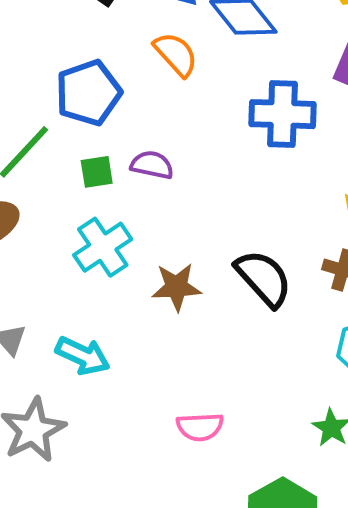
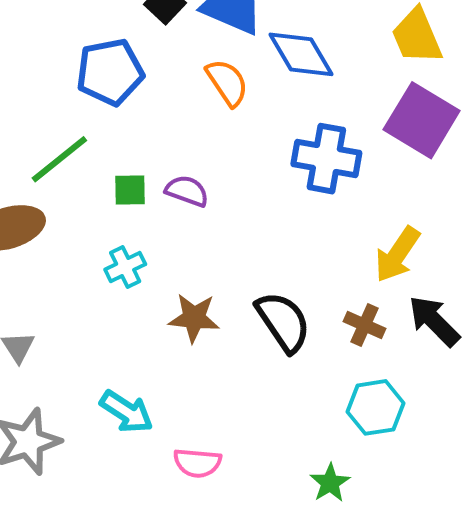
blue pentagon: (88, 93) -> (110, 72), moved
cyan cross: (103, 247) -> (125, 267), size x0.7
cyan arrow: (83, 356) -> (127, 412), moved

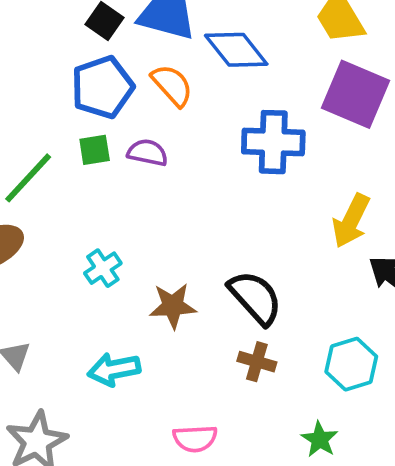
blue pentagon: (110, 72) -> (102, 87), moved
green square: (130, 190) -> (95, 150), moved
purple semicircle: (187, 191) -> (147, 153), moved
brown cross: (365, 325) -> (257, 362), moved
cyan arrow: (127, 412) -> (114, 369), moved, turned 144

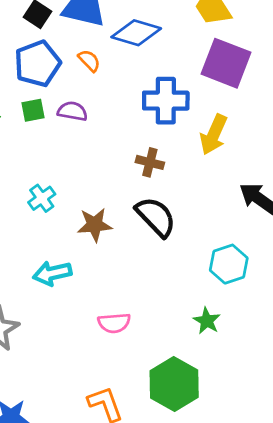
blue diamond: (236, 50) -> (136, 33), turned -33
orange semicircle: (172, 85) -> (89, 61), size x0.7
yellow arrow: (351, 221) -> (214, 135), moved
brown cross: (257, 362) -> (150, 162), moved

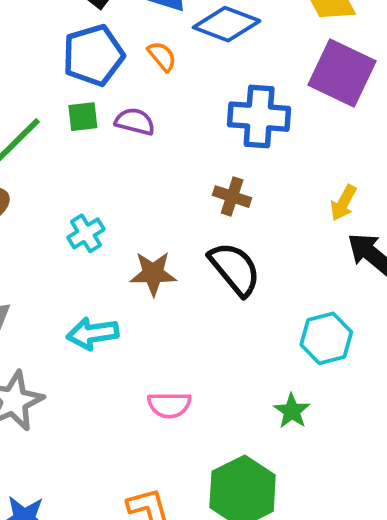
yellow arrow: (214, 135) -> (343, 203), moved, size x0.7

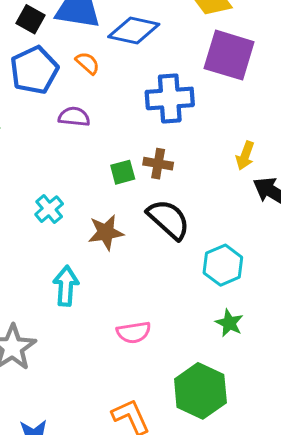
green square: (83, 117) -> (123, 172), moved
cyan arrow: (93, 333) -> (66, 286), turned 111
cyan hexagon: (326, 338) -> (223, 265), moved

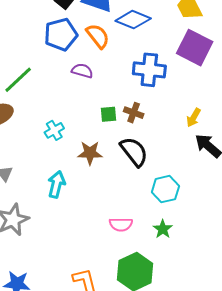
orange semicircle: (88, 63) -> (98, 36), size x1.5
pink semicircle: (134, 332) -> (121, 224), moved

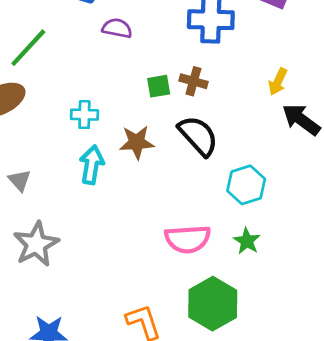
cyan cross: (54, 130) -> (84, 115), turned 36
cyan arrow: (56, 184) -> (92, 165), moved
pink semicircle: (121, 224) -> (188, 239), size x1.4

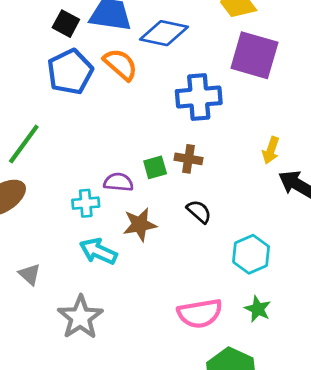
purple semicircle: (117, 28) -> (118, 182), moved
black semicircle: (198, 136) -> (199, 212), size x0.6
cyan arrow: (92, 165) -> (98, 251), turned -69
gray star: (36, 244) -> (80, 317), moved

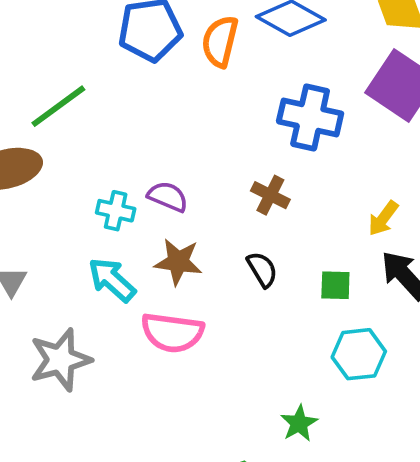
orange semicircle: (120, 64) -> (220, 41), turned -135
green square: (155, 167) -> (335, 285), moved
cyan hexagon: (251, 254) -> (359, 354), moved
pink semicircle: (200, 313) -> (172, 333), moved

